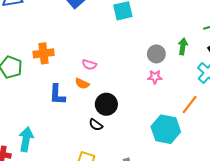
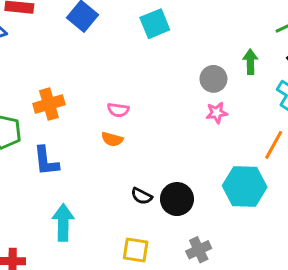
blue L-shape: (57, 95) -> (46, 161), moved
black circle: (106, 104) -> (177, 199), moved
cyan arrow: (26, 139) -> (63, 222), moved

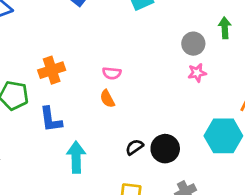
orange semicircle: (112, 139) -> (107, 99), turned 48
black semicircle: (142, 196) -> (134, 147), turned 120
cyan arrow: (63, 222) -> (76, 157), moved

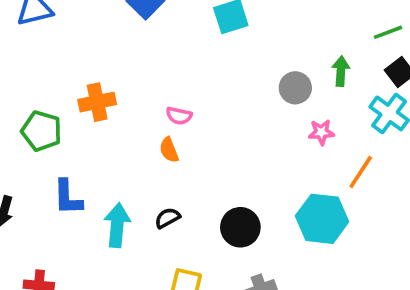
pink star: (197, 73) -> (321, 132), moved
blue L-shape: (51, 119) -> (68, 197), moved
black semicircle: (134, 147) -> (167, 218), moved

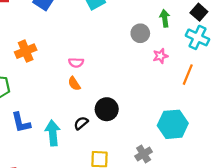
orange cross: (97, 102) -> (26, 51), moved
cyan hexagon: (322, 219) -> (173, 124), moved
black circle: (240, 227) -> (107, 109), moved

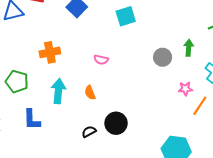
pink star: (160, 56) -> (185, 89), moved
pink semicircle: (76, 63) -> (101, 60), moved
cyan arrow: (53, 133) -> (58, 91), moved

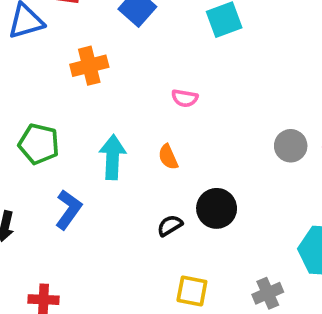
orange cross: (50, 52) -> (89, 66), moved
gray circle: (163, 57) -> (291, 146), moved
blue L-shape: (32, 120) -> (68, 210), turned -140

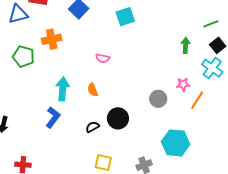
green pentagon: (39, 144) -> (24, 57), moved
gray circle: (291, 146) -> (158, 99), moved
blue L-shape: (68, 210) -> (53, 117), moved

